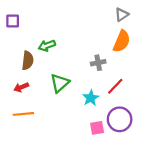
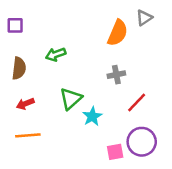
orange semicircle: (122, 41) -> (118, 33), moved
brown semicircle: (28, 61) -> (19, 68), moved
cyan star: (91, 98) -> (92, 116), moved

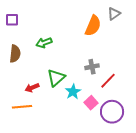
gray cross: (116, 75) -> (92, 67), moved
red arrow: (25, 104) -> (32, 88), moved
pink square: (115, 152) -> (91, 103), moved, turned -32

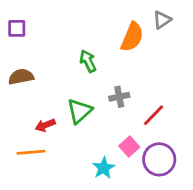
green arrow: (44, 43) -> (88, 61), moved, turned 84
brown semicircle: (15, 54) -> (21, 77), turned -108
gray cross: (92, 67) -> (119, 97), moved
cyan star: (73, 92) -> (104, 168), moved

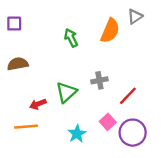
green arrow: (88, 61) -> (71, 38), moved
cyan star: (104, 168) -> (77, 134), moved

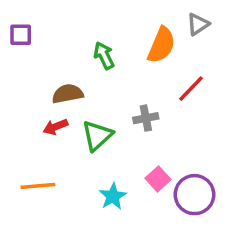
brown semicircle: (18, 64) -> (68, 94), moved
red line: (128, 96) -> (191, 89), moved
red arrow: (38, 104) -> (55, 127), moved

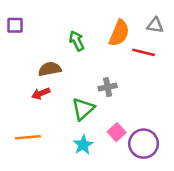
gray triangle: (198, 24) -> (155, 25), moved, turned 42
red line: (191, 89) -> (144, 52), moved, turned 60
green triangle: (97, 135) -> (83, 109), moved

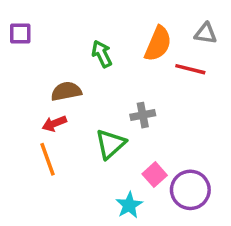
orange line: (28, 137) -> (48, 159), moved, turned 75
cyan star: (83, 145) -> (129, 205), moved

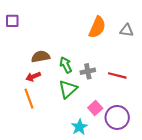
gray triangle: (206, 33) -> (127, 30), moved
green arrow: (102, 54) -> (66, 65), moved
red line: (190, 69) -> (117, 75), moved

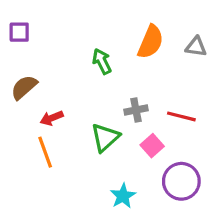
brown semicircle: (41, 57) -> (24, 87), moved, turned -30
green arrow: (66, 65) -> (102, 61), moved
pink square: (95, 108) -> (152, 146), moved

